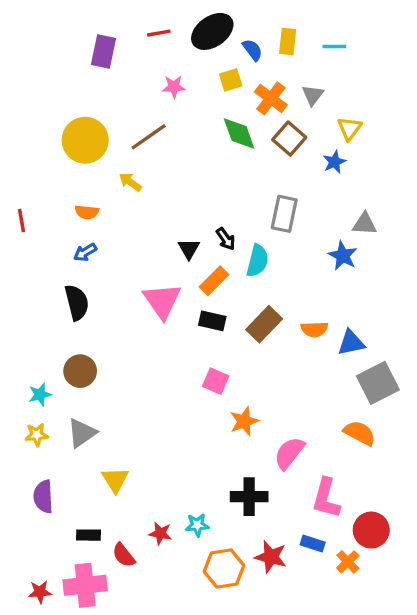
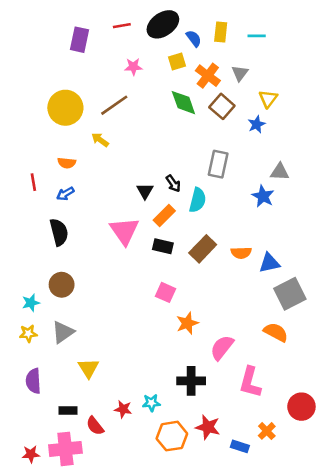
red line: (22, 220) -> (33, 182), moved
red circle: (371, 530) -> (301, 407), moved
blue rectangle: (313, 543) -> (240, 446), moved

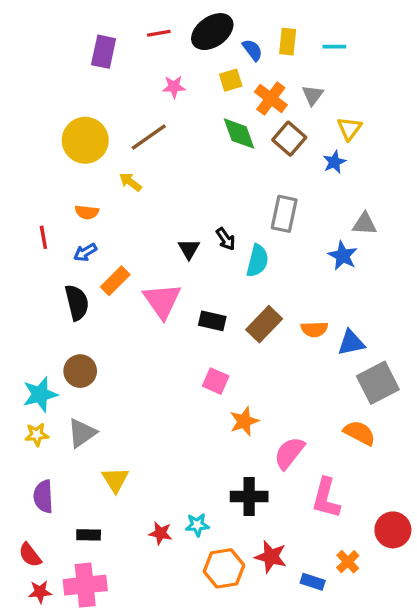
orange rectangle: (164, 215) -> (115, 281), moved
cyan star: (31, 303) -> (40, 394), size x1.5
red semicircle: (95, 426) -> (30, 555), moved

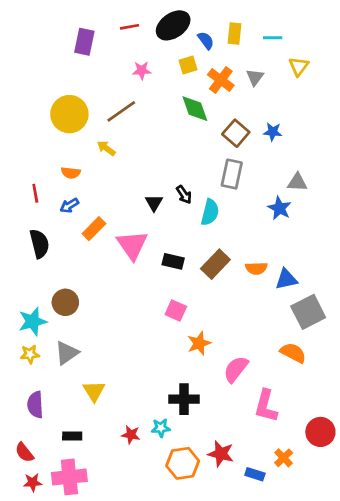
yellow triangle: (349, 129) -> (299, 66), moved
brown square: (289, 139) -> (236, 133), moved
blue star: (334, 162) -> (273, 132), turned 30
black semicircle: (77, 302) -> (39, 244), moved
black cross: (249, 496) -> (184, 399), moved

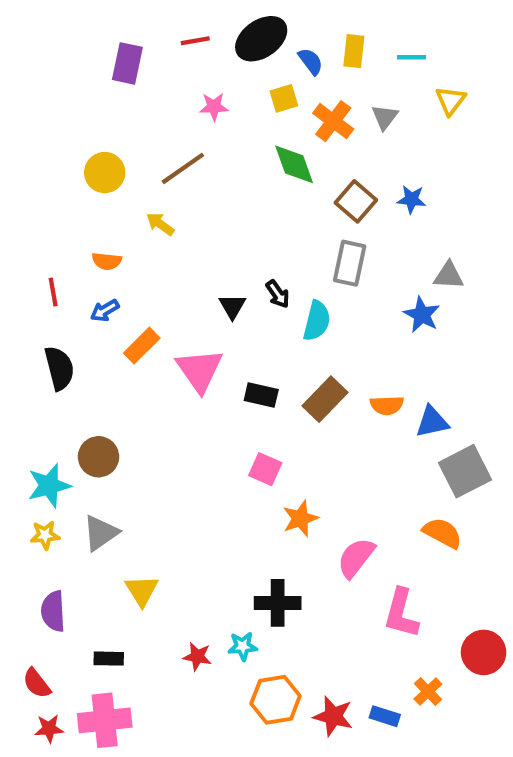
yellow circle: (69, 114) -> (105, 173), size x0.7
red star: (221, 454) -> (333, 716), moved

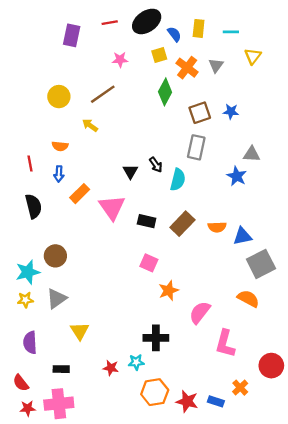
green diamond: (294, 164) -> (165, 92), turned 48
brown square: (356, 201) -> (200, 113), turned 30
blue arrow: (105, 311) -> (59, 174), turned -56

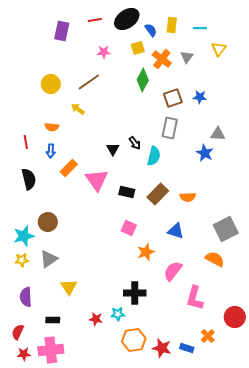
blue triangle: (242, 236) -> (176, 231), moved, turned 30
red semicircle: (21, 383) -> (18, 332), turned 63

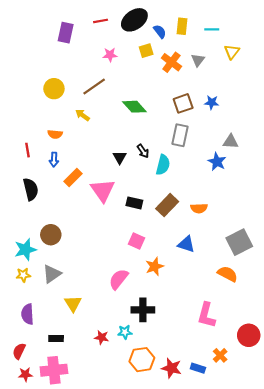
green diamond: (143, 80) -> (134, 107), moved, turned -70
pink semicircle: (173, 271) -> (119, 279), moved

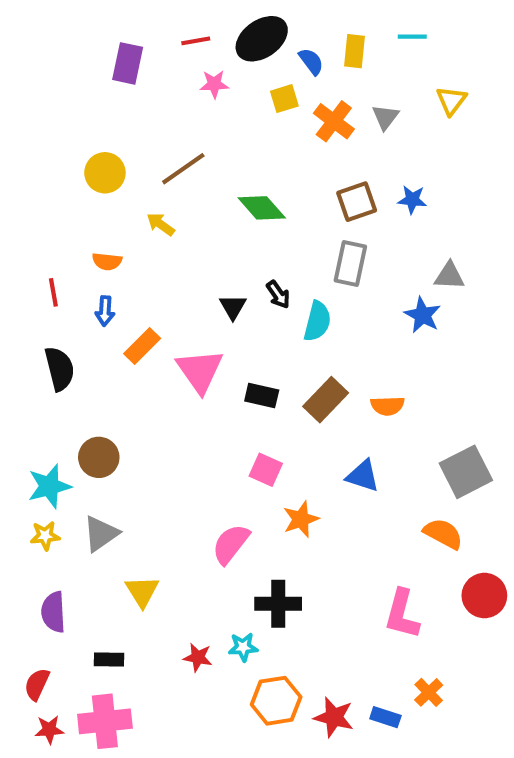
cyan line: (212, 29) -> (412, 37), moved
pink star: (110, 55) -> (214, 84), moved
red circle: (249, 335) -> (484, 596), moved

